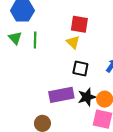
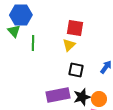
green triangle: (15, 38) -> (14, 31), moved
yellow triangle: (73, 42) -> (69, 45), turned 32

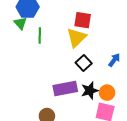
yellow triangle: (69, 45) -> (76, 38), size x1.5
black square: (76, 70) -> (84, 63), turned 35

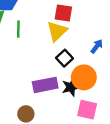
blue arrow: (114, 60) -> (97, 46), moved
orange circle: (107, 93) -> (84, 77), moved, size x1.5

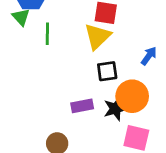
black square: (64, 58) -> (107, 71), turned 35
purple rectangle: (45, 85) -> (82, 106), size x0.7

